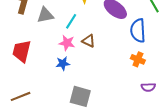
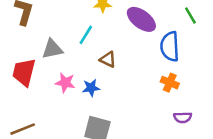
gray triangle: (45, 15) -> (52, 49), moved
pink star: (67, 43) -> (65, 83), moved
blue star: (63, 63) -> (91, 88), moved

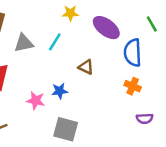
gray triangle: (52, 49) -> (24, 43), moved
brown triangle: (108, 59) -> (86, 67), moved
pink star: (65, 83) -> (36, 101), moved

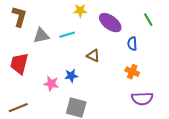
cyan line: (55, 42) -> (67, 35), turned 42
blue semicircle: (133, 53) -> (132, 44), size x0.6
purple semicircle: (145, 119) -> (142, 99), size x1.5

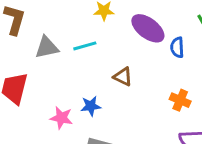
blue semicircle: (132, 44) -> (177, 47), moved

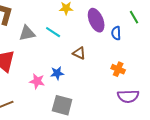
purple ellipse: (148, 28) -> (96, 20), turned 30
cyan line: (85, 46) -> (53, 32), turned 49

